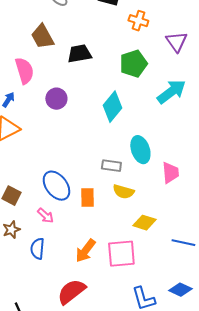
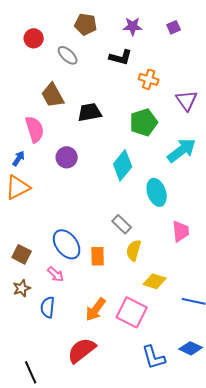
cyan ellipse: (140, 150) -> (157, 192), moved
gray rectangle: (111, 166) -> (122, 224), turned 36
yellow semicircle: (123, 192) -> (134, 250), turned 90
pink square: (121, 254) -> (132, 312), turned 32

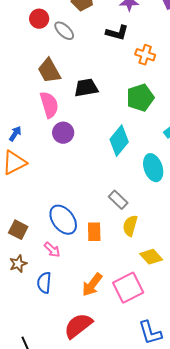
red circle: (34, 38) -> (39, 19), moved
pink semicircle: (35, 129) -> (49, 105), moved
yellow diamond: (155, 281) -> (151, 257), turned 30
pink square: (132, 312) -> (128, 288), turned 36

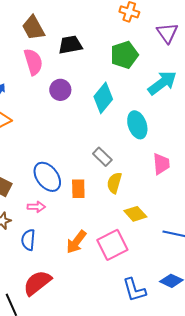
purple circle: (63, 133) -> (60, 90), moved
pink arrow: (52, 250) -> (36, 207), turned -42
red semicircle: (78, 326) -> (37, 283), moved

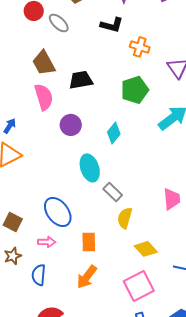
cyan diamond: (103, 98) -> (114, 133), size x0.7
cyan ellipse: (137, 125) -> (90, 168), moved
orange rectangle: (78, 189) -> (89, 242), moved
pink square: (112, 245) -> (139, 286), moved

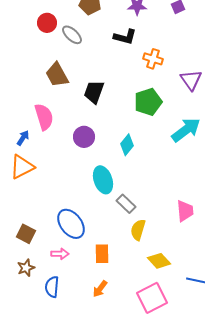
black trapezoid: (81, 80) -> (94, 92), turned -60
pink semicircle: (44, 97) -> (44, 117), moved
orange arrow: (87, 277) -> (100, 289), size x0.7

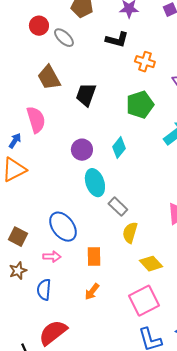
purple circle: (84, 137) -> (82, 150), moved

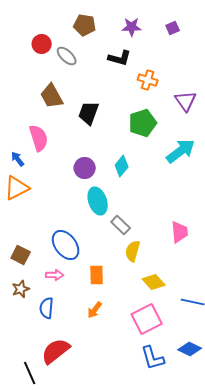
blue arrow: (15, 141) -> (18, 159), turned -70

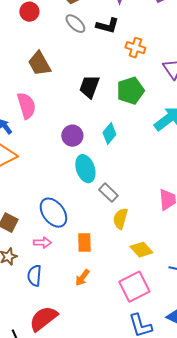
gray ellipse: (67, 56) -> (75, 24), moved
black trapezoid: (89, 113) -> (89, 87), moved

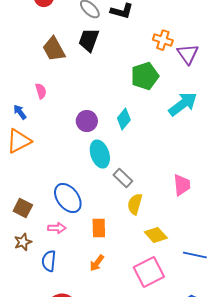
orange cross: (135, 48) -> (163, 40), moved
black trapezoid: (89, 87) -> (89, 40), moved
pink semicircle: (26, 106) -> (41, 91), size x0.6

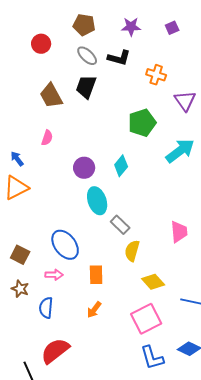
orange cross: (163, 40) -> (156, 75), moved
pink semicircle: (41, 91) -> (47, 138), moved, turned 35
brown star: (23, 242) -> (20, 289), turned -30

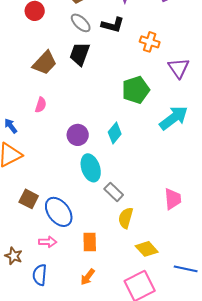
brown trapezoid: (51, 96) -> (45, 63), turned -108
brown square: (20, 255) -> (29, 199), moved

